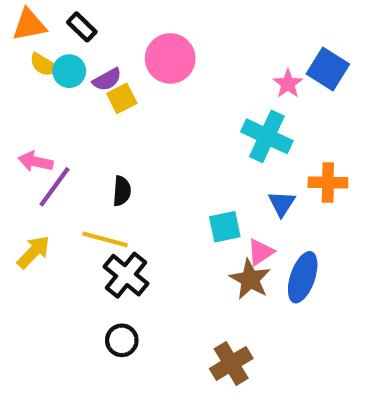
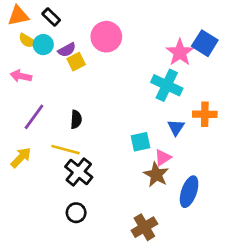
pink star: (288, 84) -> (180, 52), size x1.5
pink arrow: (36, 162) -> (21, 76), moved
blue ellipse: (303, 277) -> (189, 192), moved

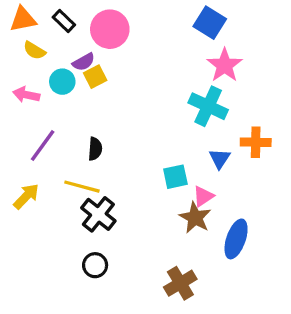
pink circle: (106, 37) -> (110, 29), moved
blue square: (205, 43) -> (210, 23), moved
cyan circle: (43, 45) -> (62, 82), moved

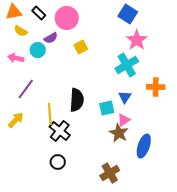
yellow square: (95, 77) -> (81, 47), moved
cyan cross: (208, 106) -> (127, 65), turned 35
black semicircle: (95, 149) -> (77, 100), moved, size x1.6
blue triangle: (220, 159) -> (125, 97), moved
yellow line: (82, 187) -> (50, 114), turned 70

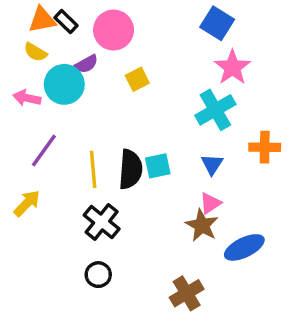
orange triangle: (14, 12) -> (42, 20), moved
cyan circle: (38, 50) -> (64, 84), size x1.5
cyan square: (107, 108) -> (158, 166), moved
yellow line: (50, 114) -> (93, 169), moved
blue ellipse: (144, 146) -> (244, 247), turned 45

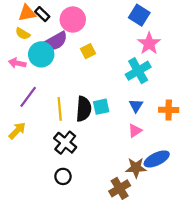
purple semicircle: (86, 64) -> (55, 41), size x1.6
orange cross: (265, 147) -> (169, 110), moved
brown star: (202, 225) -> (136, 168), moved, turned -30

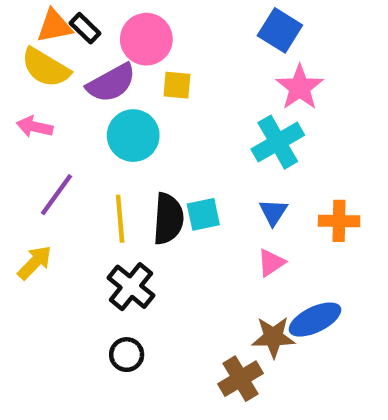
yellow semicircle: (23, 34) -> (46, 68), size x1.6
yellow square: (88, 51) -> (177, 85), moved, turned 32
cyan circle: (41, 54) -> (133, 136), moved

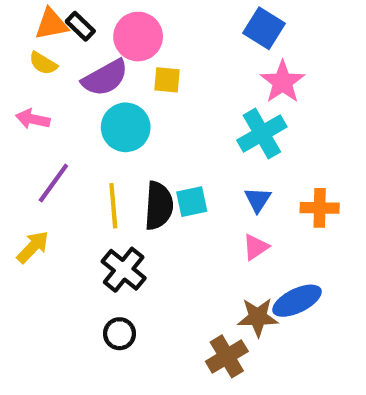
yellow semicircle: (46, 68) -> (43, 63), size x0.6

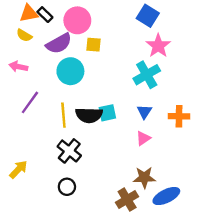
black semicircle: (159, 206) -> (89, 115), turned 88
yellow arrow: (33, 247) -> (18, 169), moved
blue ellipse: (297, 301) -> (166, 196), moved

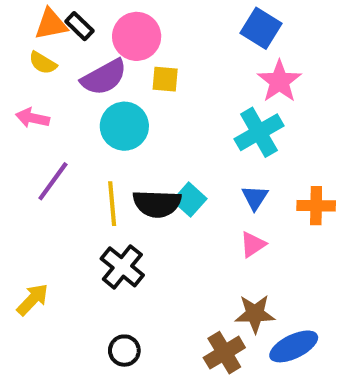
cyan square: (107, 113) -> (190, 200), turned -36
black circle: (67, 187) -> (124, 351), moved

